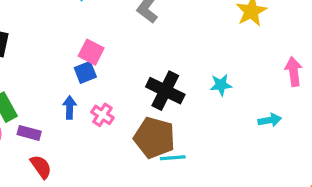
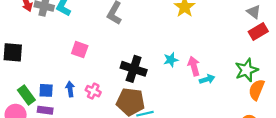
blue square: (85, 72) -> (46, 90), moved, turned 32
pink arrow: (294, 72) -> (194, 66), moved

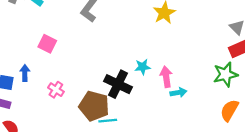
black cross: (134, 69) -> (118, 84), moved
green star: (247, 70) -> (225, 74), moved
blue arrow: (70, 89) -> (25, 73), moved

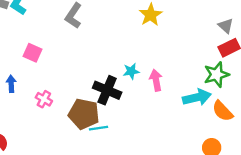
cyan arrow: (178, 92) -> (197, 97), moved, size x1.6
orange semicircle: (229, 110) -> (222, 111), turned -70

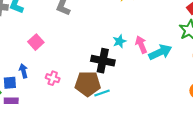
pink square: (32, 53) -> (36, 42), turned 35
cyan arrow: (197, 97) -> (160, 52), moved

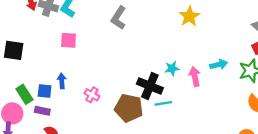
pink square: (36, 42) -> (68, 40), moved, turned 35
cyan arrow: (160, 52) -> (219, 65), moved, size x0.7
cyan line: (102, 93) -> (163, 103), moved

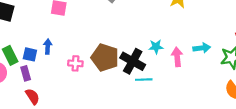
pink cross: (92, 95) -> (75, 63), turned -32
brown pentagon: (129, 108) -> (105, 58), moved
purple rectangle: (42, 111) -> (26, 73), turned 56

